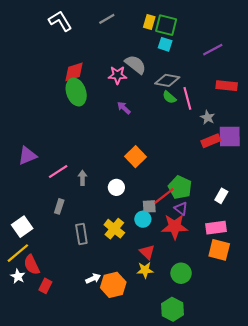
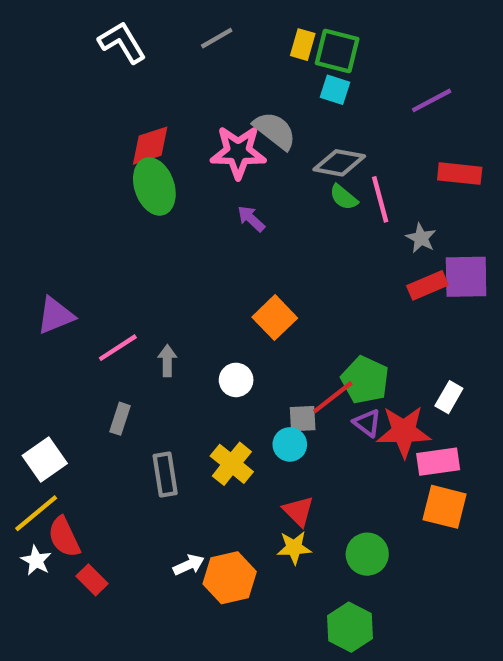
pink star: (117, 75) -> (238, 152), size x1.4
red star: (175, 227) -> (404, 432), moved
red rectangle: (45, 286) -> (92, 580), turned -72

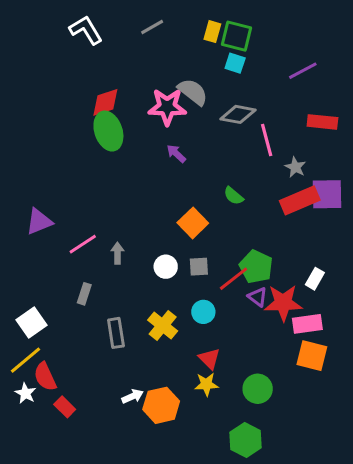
green semicircle: (344, 197) -> (234, 196), moved
red rectangle: (427, 285) -> (300, 200), size x1.4
gray square: (303, 419) -> (199, 267), moved

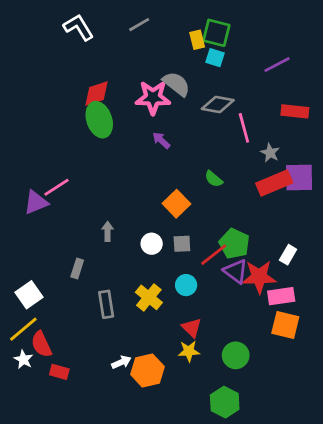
yellow rectangle: (212, 32) -> (197, 40), moved, turned -30
pink line: (83, 244) -> (57, 187), moved
purple triangle: (258, 297) -> (236, 271), size x1.4
red rectangle: (65, 407) -> (59, 372), turned -30

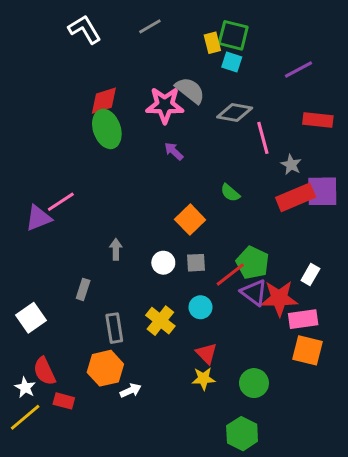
yellow line: (23, 329) -> (25, 417), moved
orange hexagon: (147, 370) -> (105, 368), moved

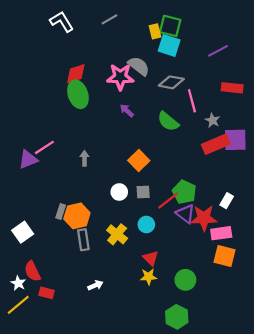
cyan square: (232, 62) -> (169, 45), size x1.5
green semicircle: (230, 193) -> (168, 121), moved, size x1.5
gray arrow: (116, 249) -> (84, 158), moved
orange hexagon: (105, 368) -> (77, 216), moved

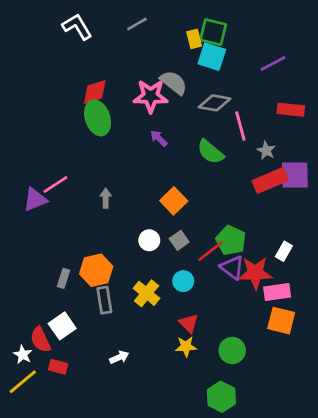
gray square: (143, 192) -> (179, 240), turned -32
gray rectangle: (61, 211) -> (64, 278), moved
white square: (23, 232) -> (62, 326), moved

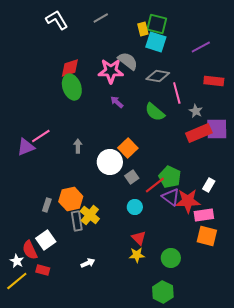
white circle: (149, 240) -> (110, 162), moved, size x1.6
yellow cross: (147, 293) -> (90, 215), moved

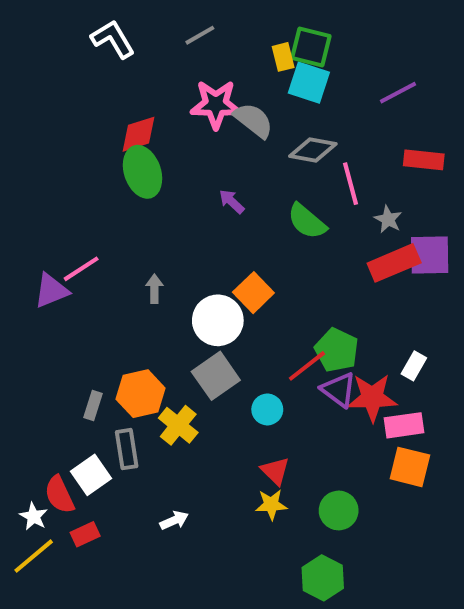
pink star: (111, 71) -> (216, 104), moved
gray square: (132, 177) -> (216, 376), moved, size x1.6
gray rectangle: (77, 221) -> (127, 449), moved
red rectangle: (43, 270) -> (85, 534), turned -40

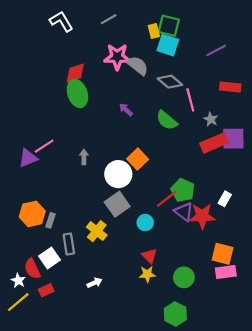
gray diamond: (313, 150) -> (170, 82), turned 30
orange hexagon: (141, 394) -> (32, 214), moved
pink rectangle: (404, 425) -> (226, 272), moved

